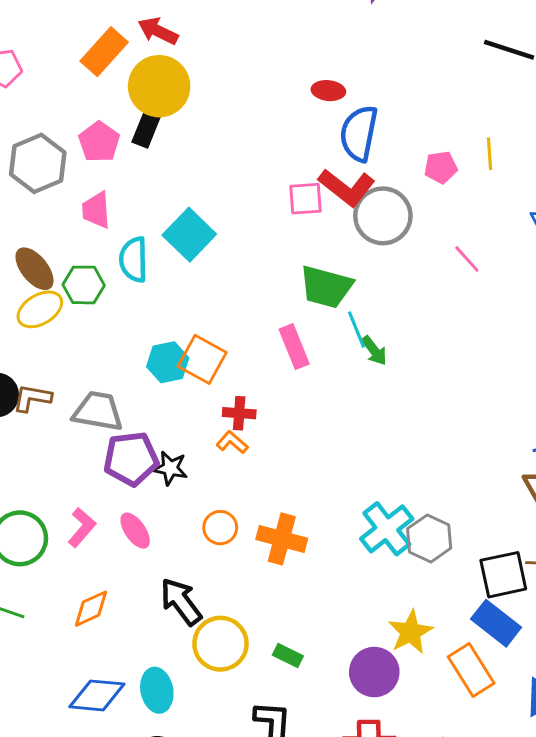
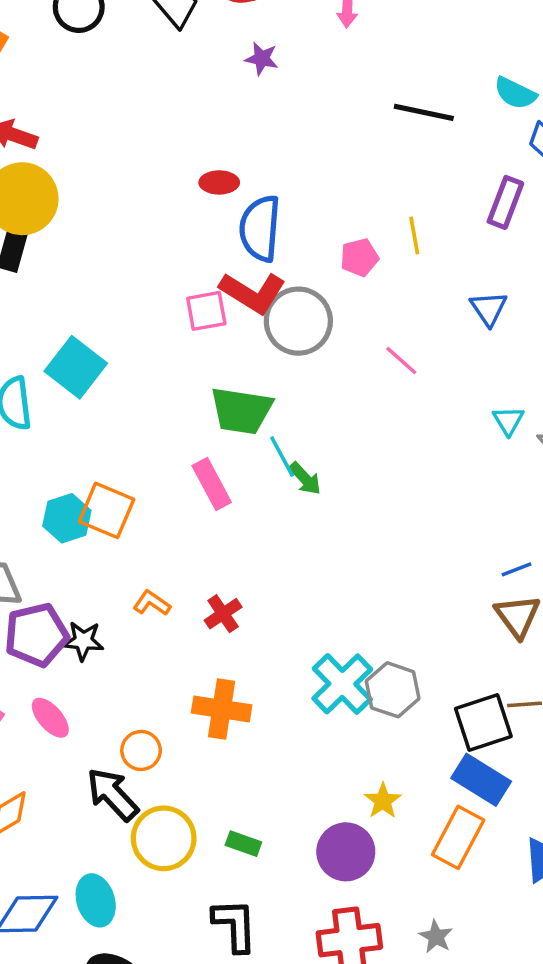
red cross: (239, 413) -> (223, 614), moved, turned -32
orange circle: (220, 528) -> (141, 750), moved
yellow star: (410, 632) -> (383, 801), size x0.7
orange rectangle: (471, 670) -> (458, 837), turned 66

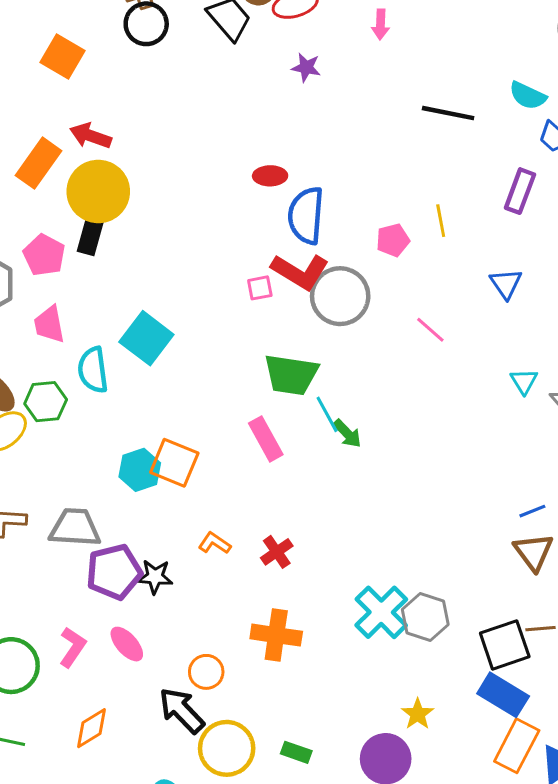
pink square: (206, 311) -> (260, 288), size x0.7
orange rectangle: (458, 837) -> (517, 746), moved

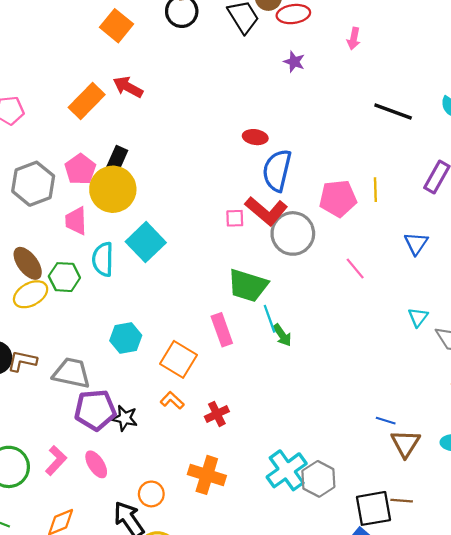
yellow circle: (98, 191) -> (113, 189), moved
pink pentagon: (393, 240) -> (338, 198), size x1.5
orange square: (174, 463) -> (178, 359), moved
blue line: (532, 511) -> (386, 421), moved, turned 30

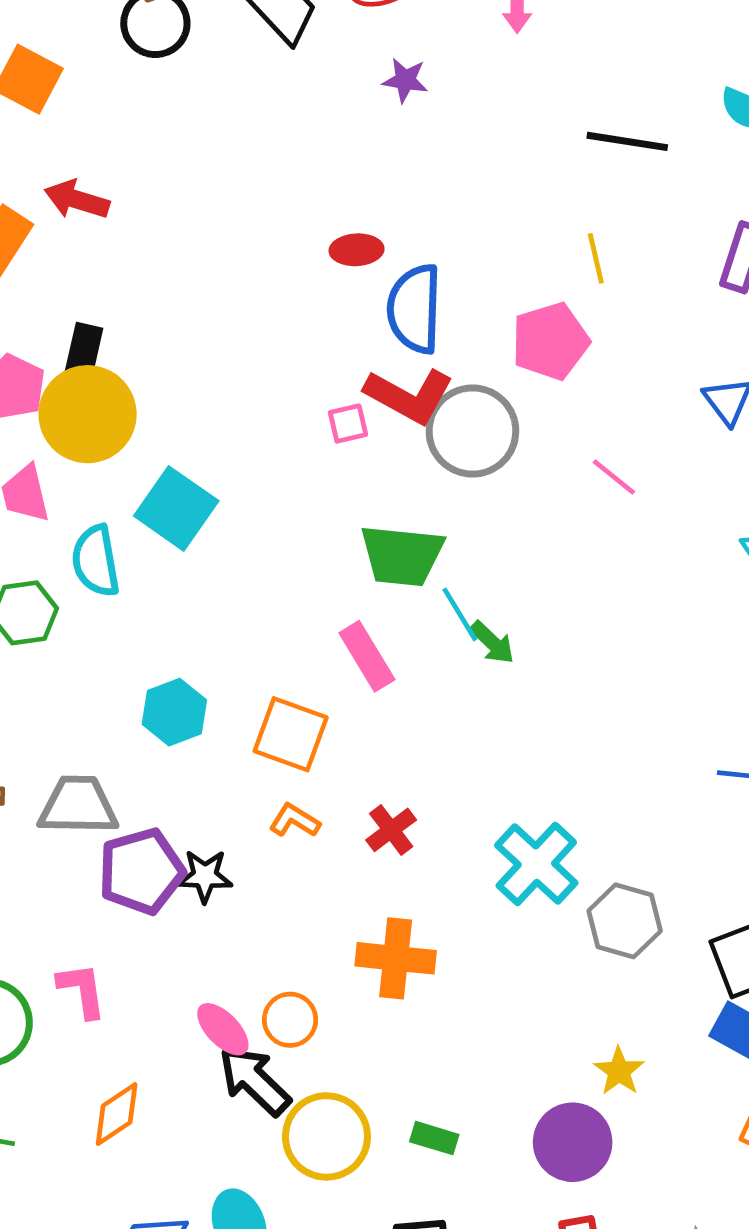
yellow line: (375, 190) -> (596, 258), moved
pink L-shape: (56, 460) -> (82, 990), turned -40
pink ellipse: (96, 464) -> (223, 1029), moved
cyan cross: (287, 470) -> (536, 864), moved

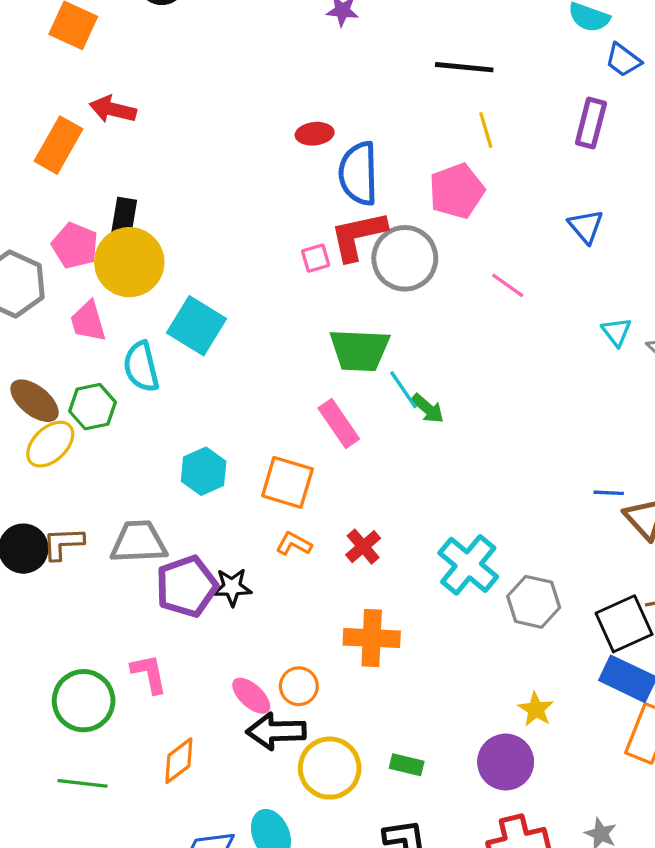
black line: (627, 141) -> (464, 67), moved
red L-shape: (409, 396) -> (358, 236), turned 142
black arrow: (255, 1081) -> (276, 731), turned -42

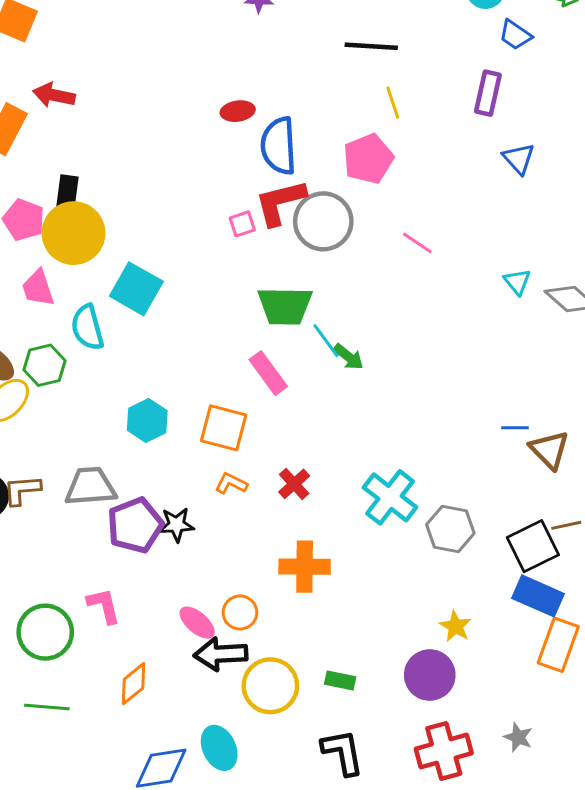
blue triangle: (586, 226) -> (519, 159), moved

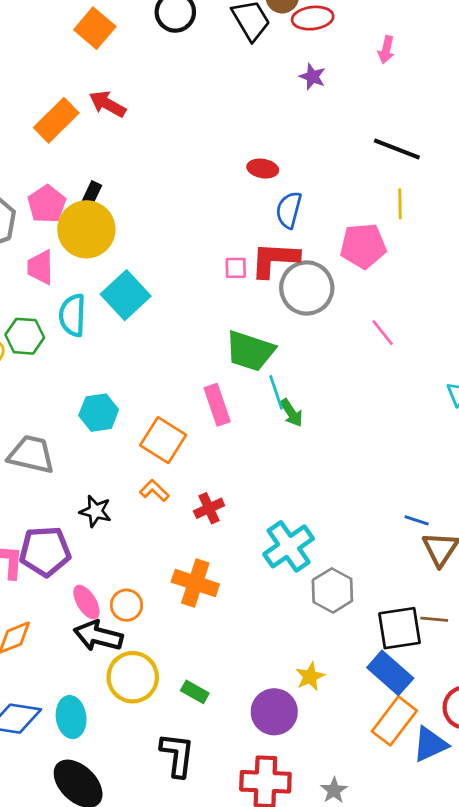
blue semicircle: (279, 146) -> (289, 210), size x0.7
black rectangle: (67, 194) -> (92, 194), size x0.7
purple pentagon: (135, 525) -> (45, 551), moved

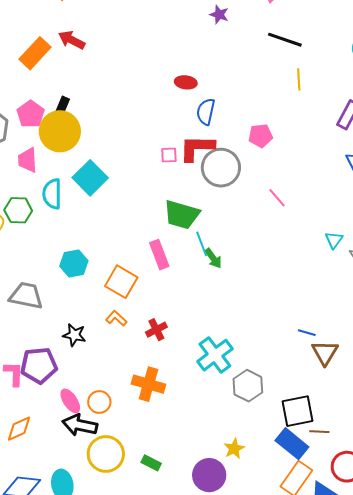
black line: (397, 149) -> (285, 40), moved
yellow line: (400, 204) -> (299, 79), moved
pink pentagon: (363, 246) -> (261, 136), size x0.7
brown line: (434, 619) -> (319, 432), moved

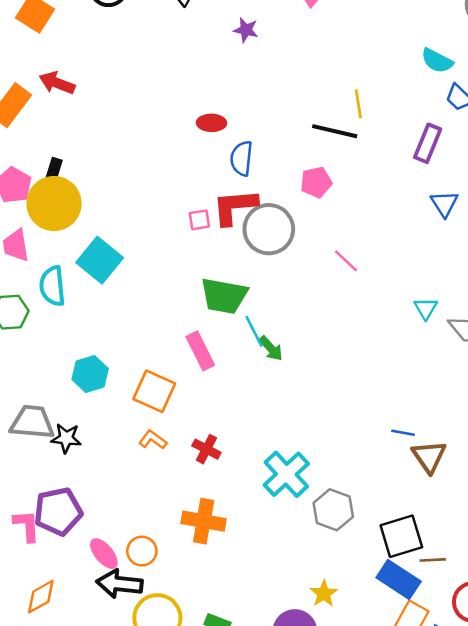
black line: (285, 40) -> (335, 131), moved
red cross: (156, 330) -> (206, 449), turned -30
black star: (74, 335) -> (66, 438), moved

